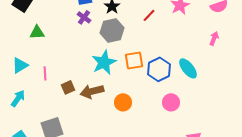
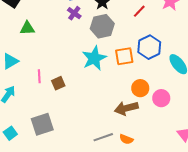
blue hexagon: (159, 69) -> (149, 47), moved
pink line: (45, 73) -> (39, 76), moved
brown arrow: (92, 91) -> (126, 108), moved
orange circle: (123, 102) -> (140, 88), moved

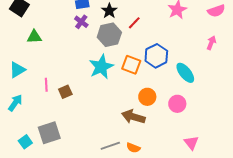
red line: (139, 11) -> (134, 23), moved
orange square: (124, 56) -> (131, 65), turned 30
pink circle: (161, 98) -> (177, 104), moved
brown arrow: (126, 108) -> (133, 117), turned 30
cyan square: (10, 133) -> (25, 142), moved

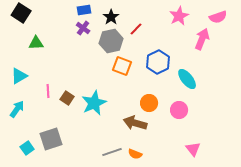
pink arrow: (211, 43) -> (202, 39), moved, size x1.5
orange square: (131, 65) -> (122, 66), moved
cyan star: (101, 67) -> (94, 103), moved
brown square: (65, 92) -> (67, 98), turned -32

